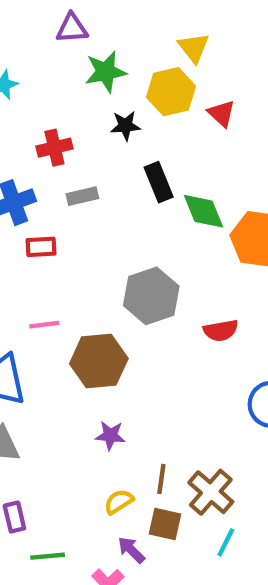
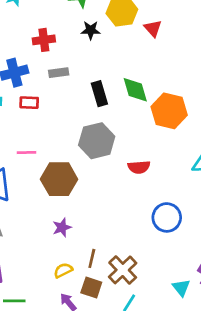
black rectangle: (159, 182) -> (99, 94), moved
purple star: (110, 435) -> (62, 228), turned -30

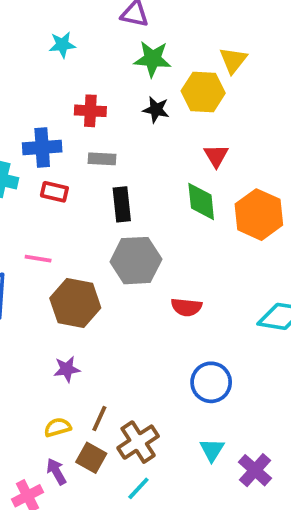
red triangle: (153, 28) -> (216, 156), moved
black rectangle: (99, 94) -> (122, 204), moved
orange hexagon: (169, 111) -> (259, 215), moved
cyan triangle: (181, 288) -> (212, 450), moved

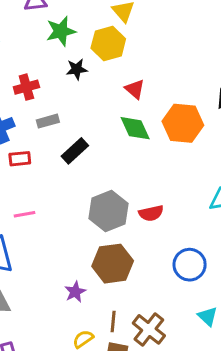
black rectangle: (122, 204) -> (75, 151), turned 72
gray hexagon: (136, 261) -> (108, 211), moved
brown hexagon: (75, 303) -> (113, 264), moved

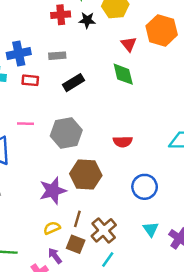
red cross: (26, 87) -> (61, 15), moved
orange hexagon: (183, 123) -> (162, 30), moved
gray hexagon: (108, 211) -> (66, 133), moved
purple star: (75, 292) -> (53, 191), size x1.6

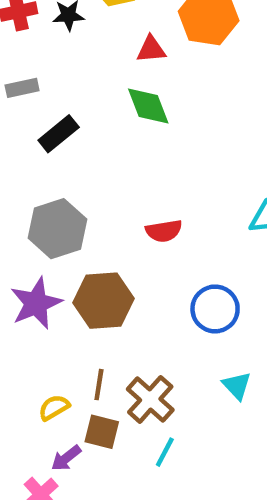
red triangle: (129, 44) -> (151, 49), turned -49
purple star: (53, 191) -> (36, 303), moved
purple arrow: (55, 256) -> (66, 458), turned -84

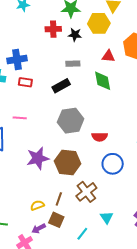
gray rectangle: (22, 88) -> (73, 64), moved
gray hexagon: (57, 229) -> (71, 121), moved
blue circle: (215, 309) -> (113, 164), moved
cyan triangle: (237, 386) -> (107, 217), moved
brown cross: (150, 399) -> (86, 192), moved

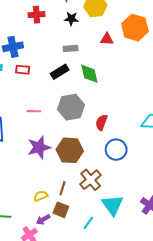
red cross: (53, 29) -> (37, 15), moved
green diamond: (103, 81) -> (89, 74), moved
pink line: (20, 118) -> (34, 111), moved
red semicircle: (100, 137) -> (101, 122), turned 112
cyan triangle: (107, 217) -> (112, 205), size x1.6

